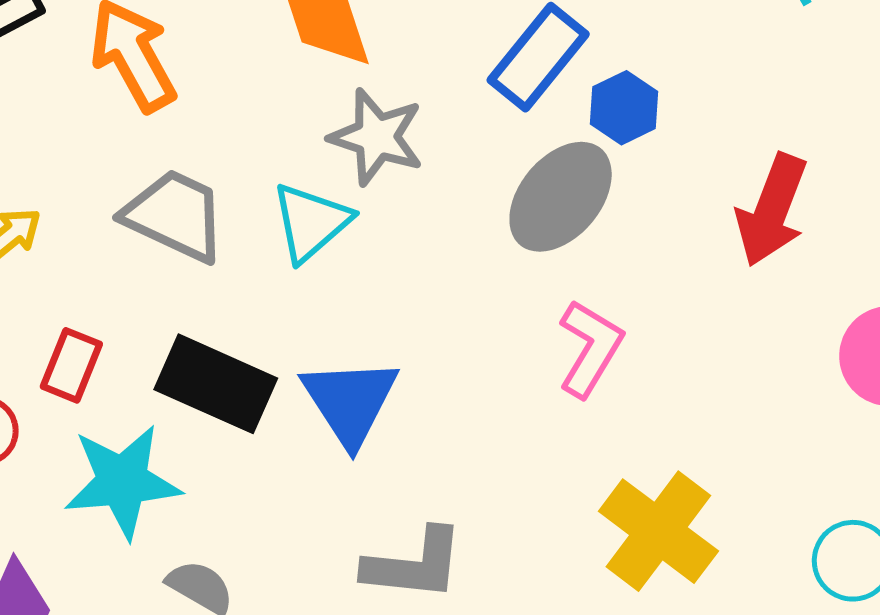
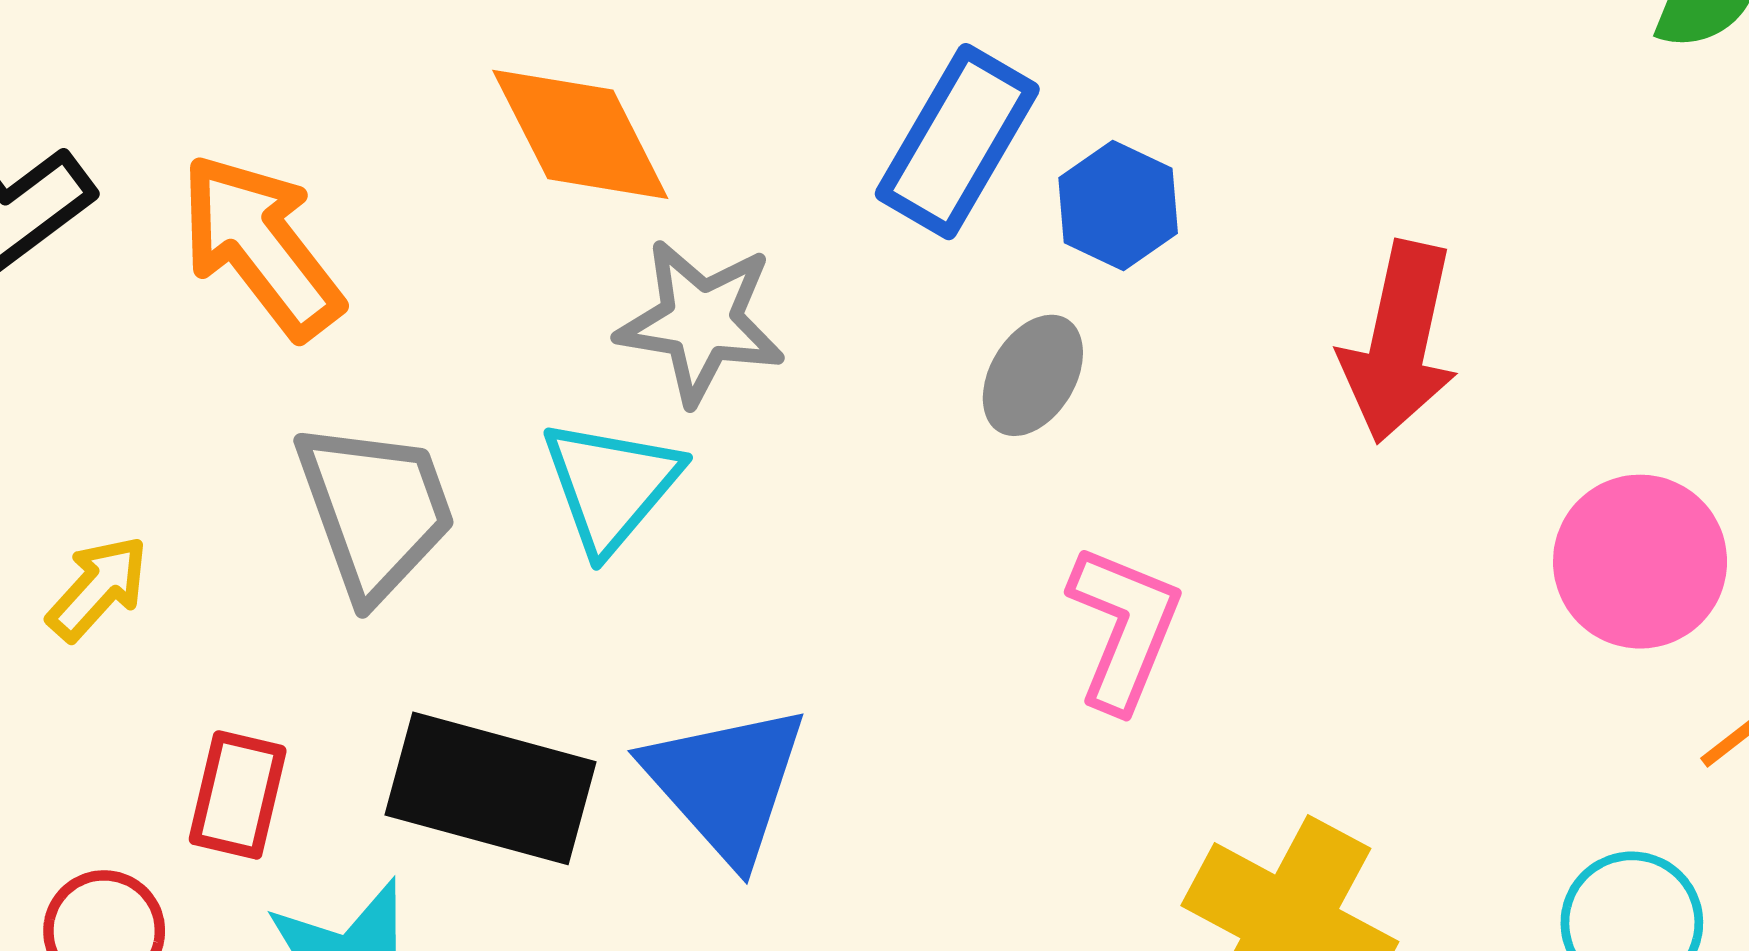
gray ellipse: (561, 197) -> (1033, 375), size x0.6
gray trapezoid: (175, 216) -> (375, 510), turned 54

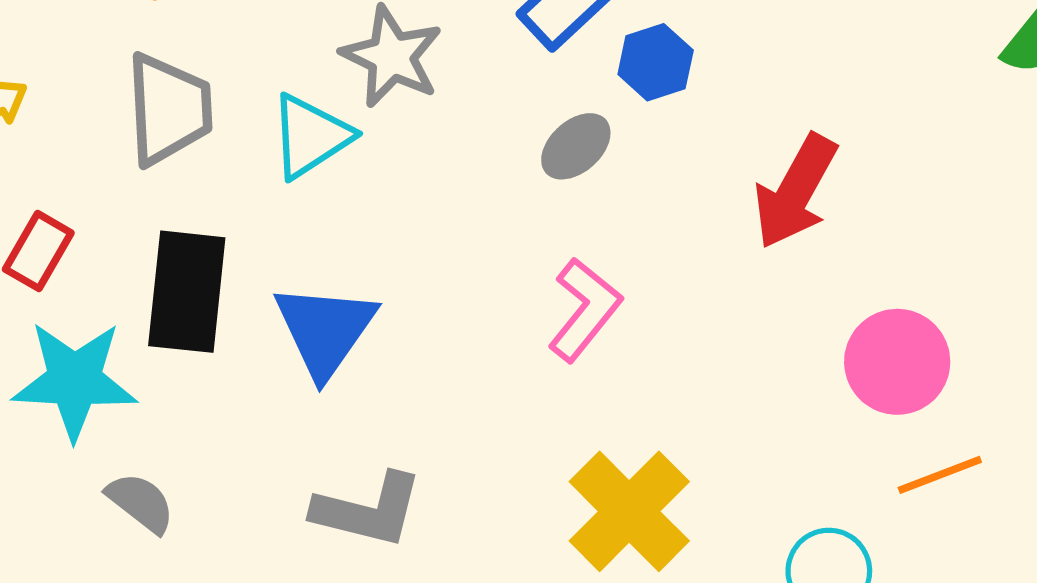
black rectangle: (490, 788) -> (187, 292), turned 64

